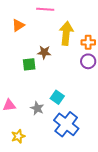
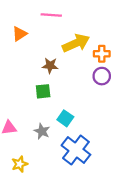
yellow arrow: (66, 33) -> (76, 43), turned 60
green square: (29, 64) -> (43, 91), moved

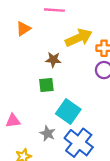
cyan square: (65, 118) -> (68, 112), size x1.5
gray star: (42, 131) -> (48, 133), moved

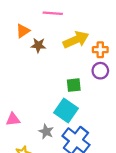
brown star: (53, 60) -> (38, 45), moved
green square: (46, 85) -> (74, 85), moved

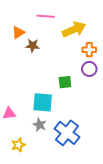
yellow arrow: (76, 40) -> (74, 29), moved
cyan square: (66, 111) -> (43, 102), moved, turned -30

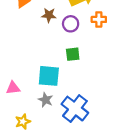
brown star: (33, 46) -> (49, 15), moved
purple circle: (89, 69) -> (71, 24), moved

